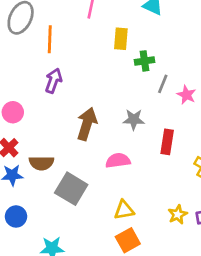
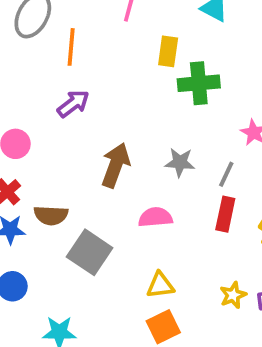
green cross: (145, 61) -> (199, 83), size x1.5
purple arrow: (54, 81) -> (73, 104), turned 30
gray line: (163, 84) -> (226, 174), moved
red rectangle: (167, 142) -> (225, 214), moved

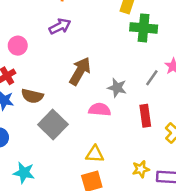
gray star: (180, 162) -> (117, 88), moved
gray line: (226, 174) -> (152, 78), moved
red rectangle: (225, 214) -> (145, 116), turned -30

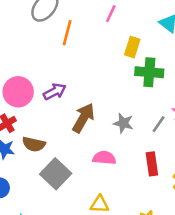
purple arrow: (60, 26) -> (55, 92), moved
pink circle: (18, 46) -> (18, 92), size x1.5
gray star: (117, 88) -> (123, 123), moved

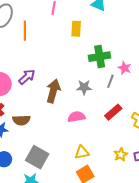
green cross: (149, 72) -> (100, 57), moved
red rectangle: (152, 164) -> (113, 112), turned 72
gray square: (56, 174) -> (37, 157), moved

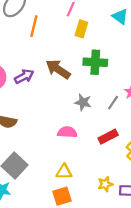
yellow rectangle: (76, 29) -> (81, 29), moved
green cross: (100, 57) -> (95, 62), moved
brown arrow: (53, 91) -> (58, 69), moved, turned -85

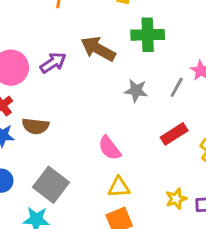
pink semicircle: (67, 132) -> (109, 148), moved, turned -126

